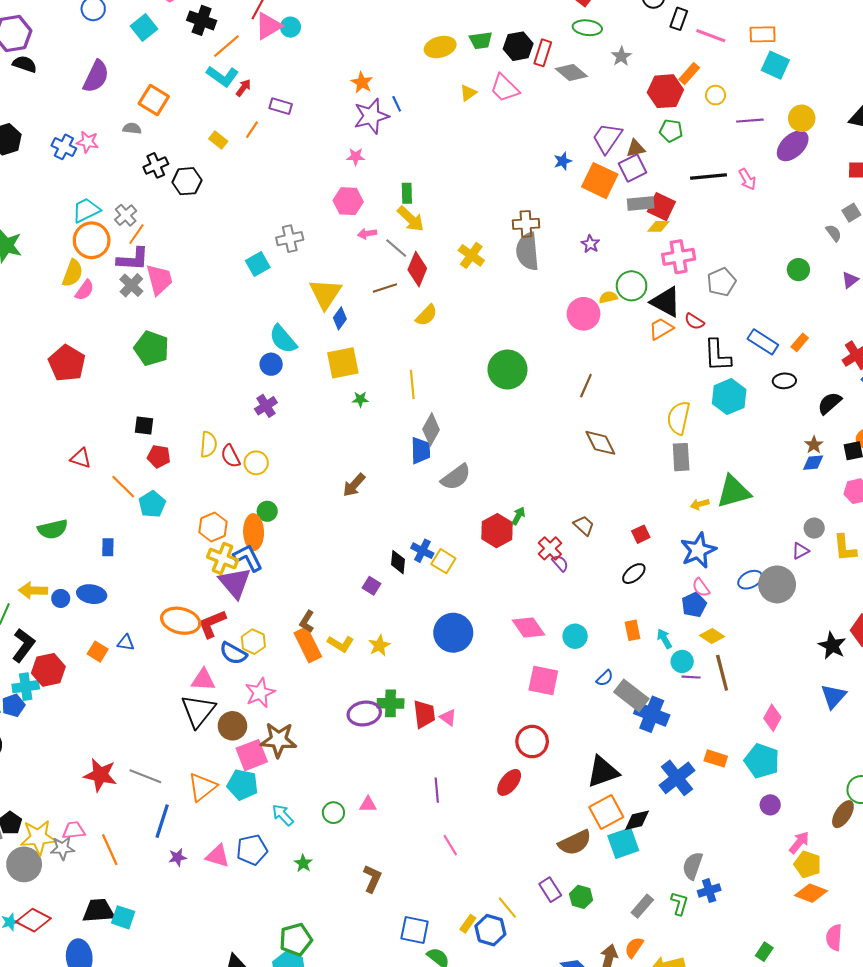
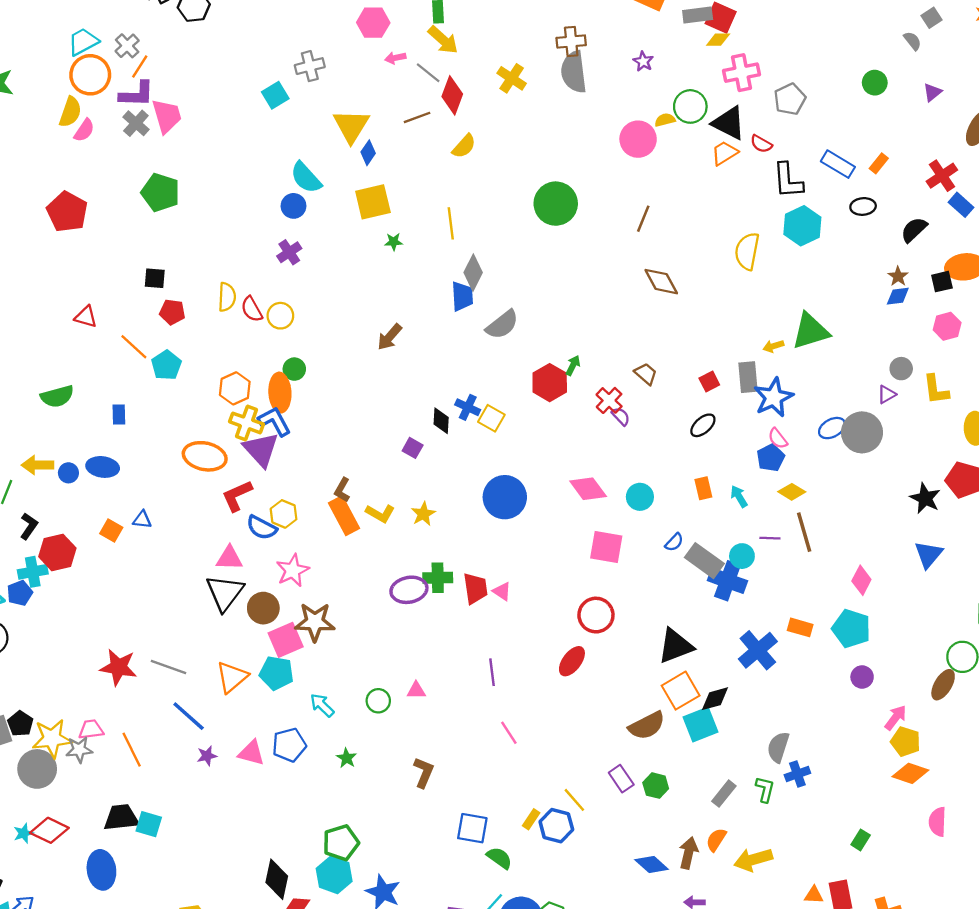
gray rectangle: (681, 457) -> (748, 377), moved
orange ellipse: (181, 621) -> (205, 456), moved
black L-shape: (23, 645) -> (29, 526), size x0.7
cyan circle: (682, 661) -> (742, 556), moved
blue line: (162, 821) -> (189, 716), turned -64

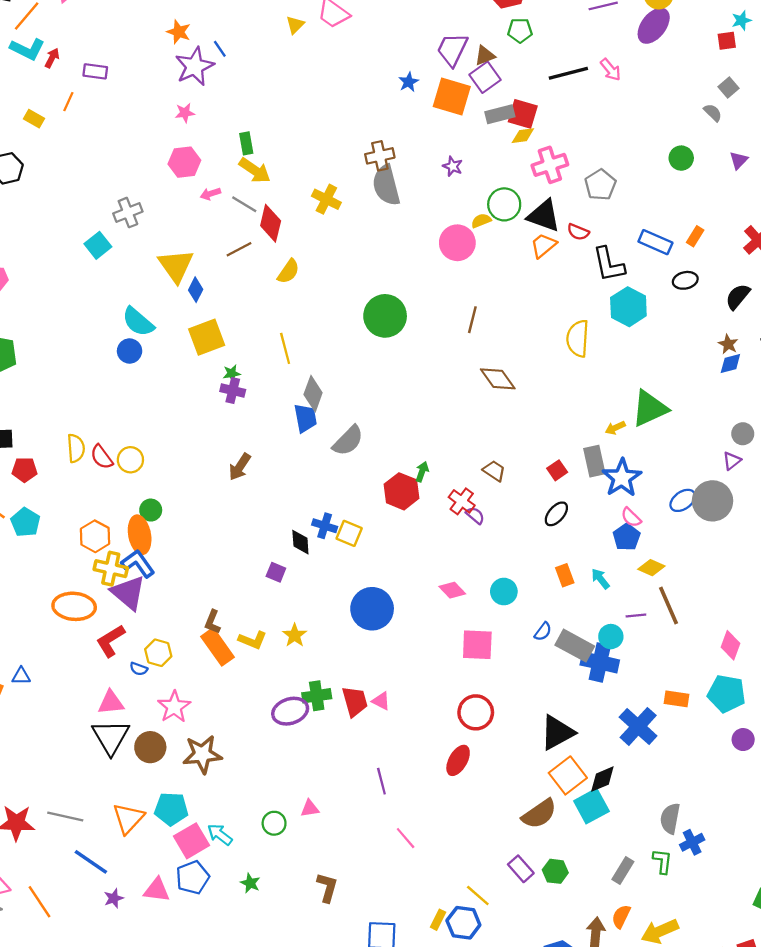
purple cross: (289, 252) -> (233, 390), moved, turned -35
pink diamond: (588, 489) -> (452, 590), size x0.7
blue semicircle: (262, 528) -> (139, 669), size x0.6
pink square: (286, 640) -> (192, 841), moved

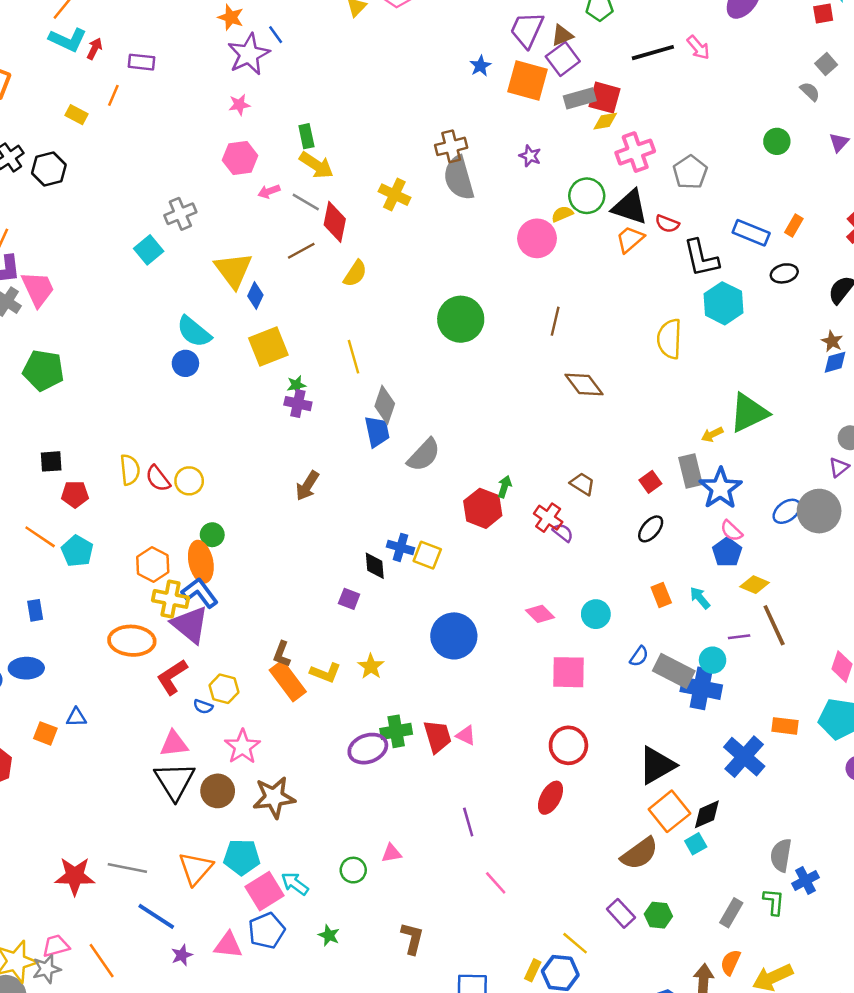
cyan square: (591, 806) -> (696, 844), size x0.6

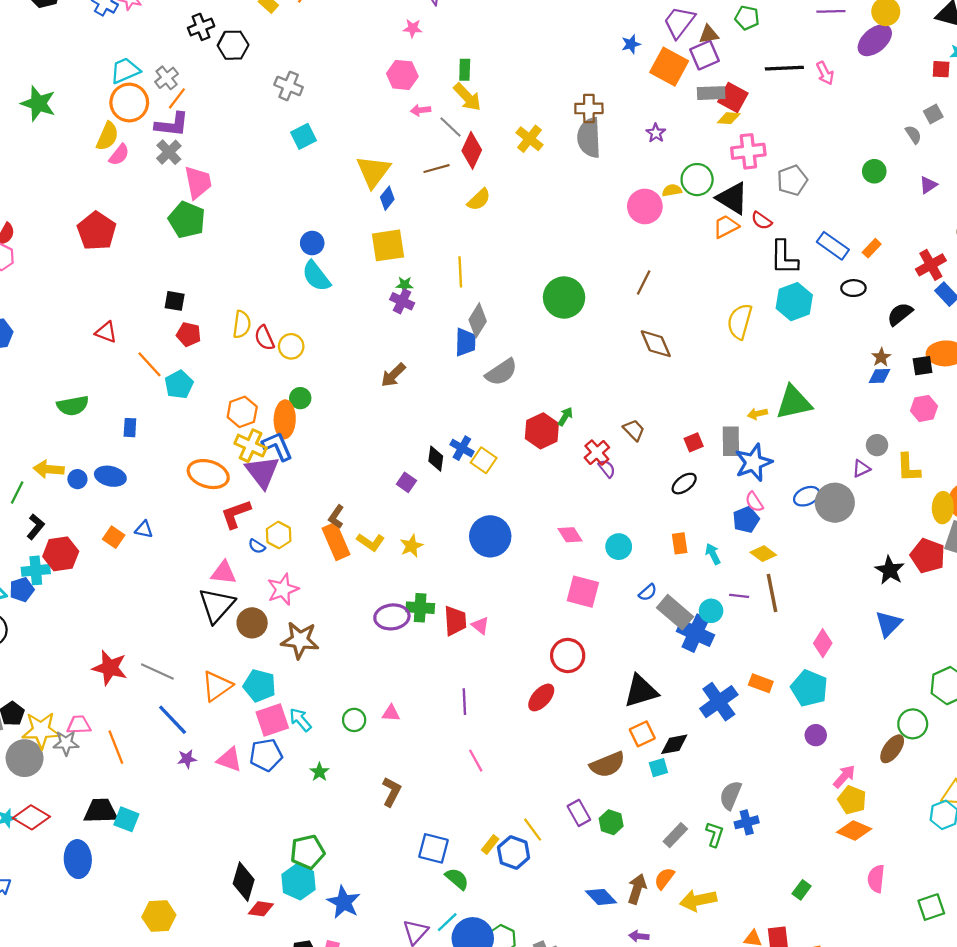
gray cross: (180, 214) -> (289, 86), moved, turned 32
pink trapezoid: (38, 289) -> (198, 182), moved
green circle: (461, 319) -> (564, 297), moved
cyan semicircle: (194, 332) -> (316, 276), moved
orange square: (669, 811) -> (642, 734), size x0.7

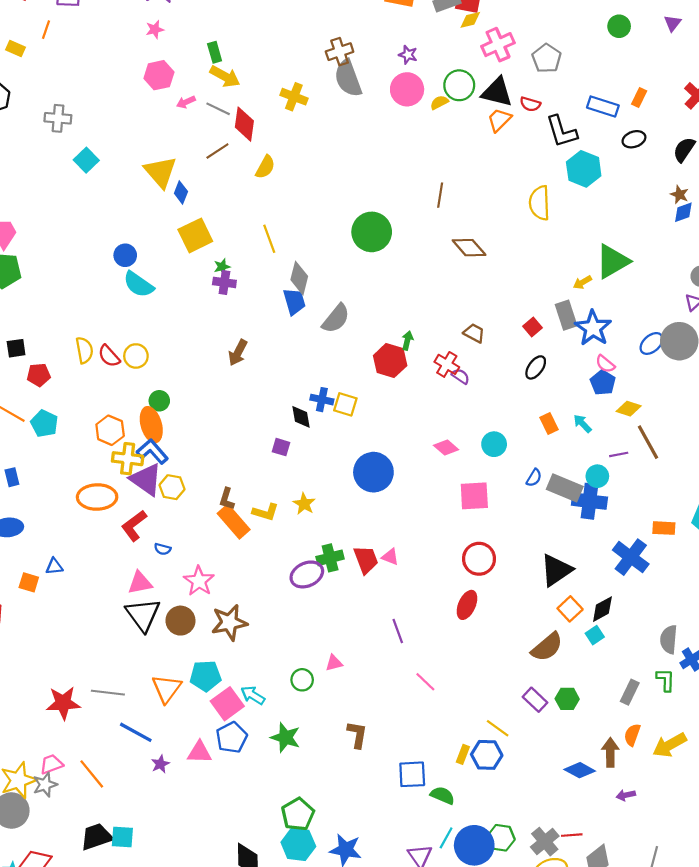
pink circle: (645, 206) -> (407, 89), moved
yellow hexagon: (279, 535) -> (172, 487), moved
green star: (319, 772) -> (285, 737), size x1.6

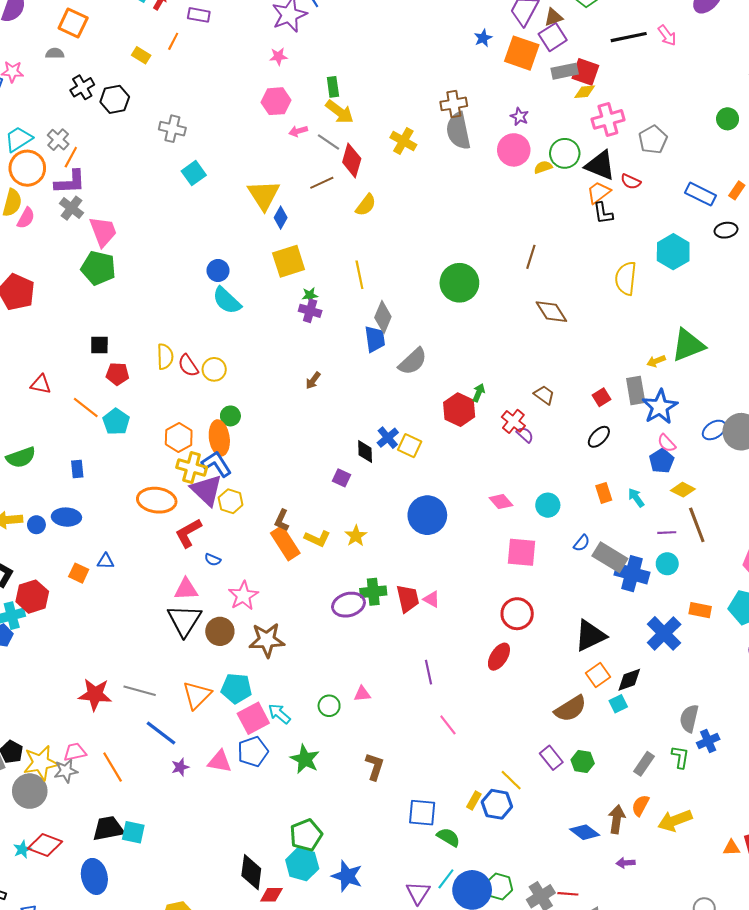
black L-shape: (562, 131) -> (603, 213), moved, size x0.7
brown arrow: (238, 353) -> (313, 380), size x0.7
blue cross: (322, 400) -> (388, 438), turned 30
cyan circle: (597, 476) -> (667, 564), moved

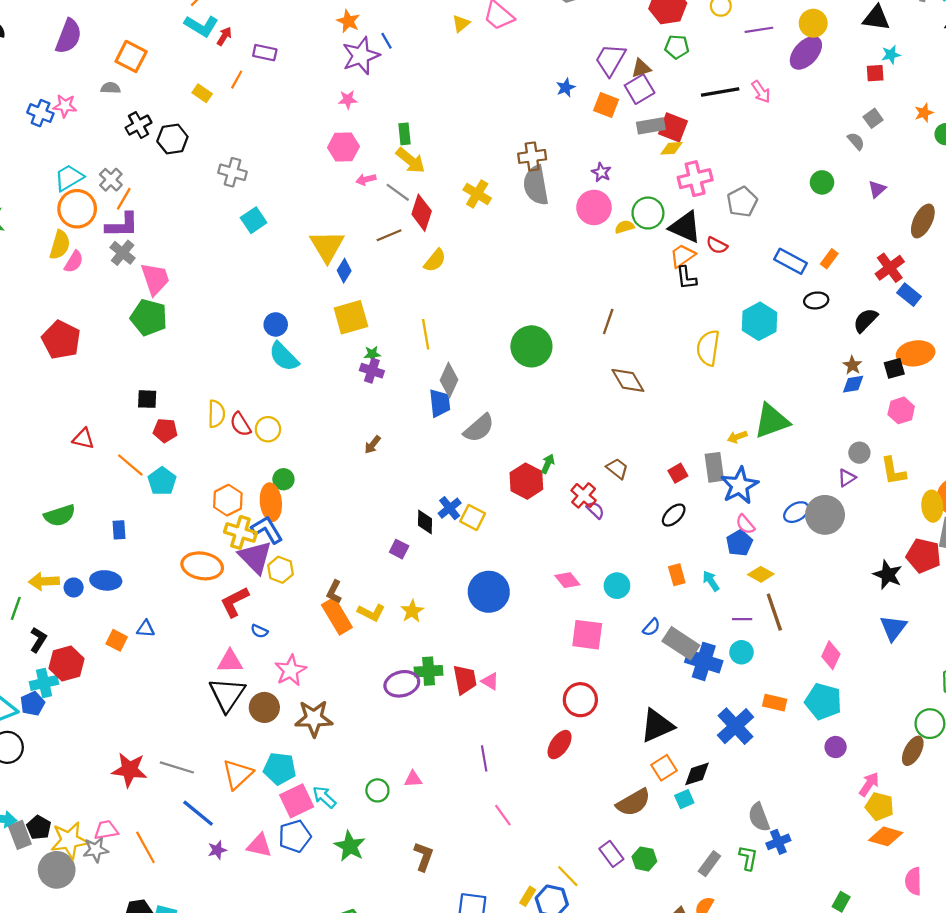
orange square: (522, 53) -> (606, 105), size x0.7
gray semicircle: (689, 718) -> (759, 817), turned -36

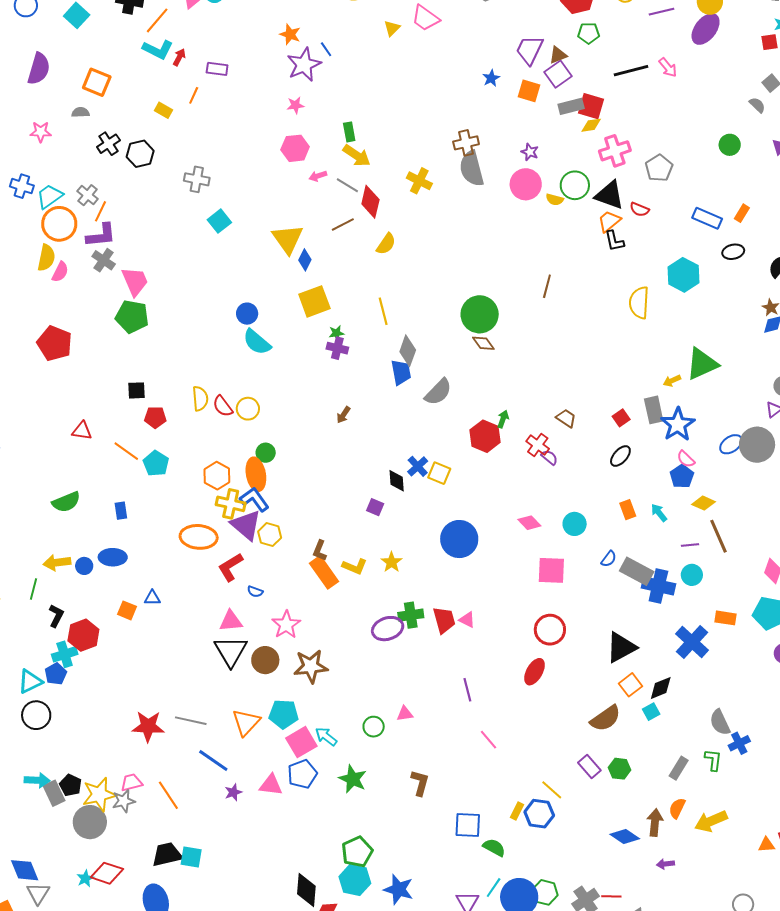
blue cross: (40, 113) -> (22, 186), moved
yellow semicircle: (624, 227) -> (555, 200), turned -144
brown diamond: (628, 380) -> (483, 343), moved, size x0.7

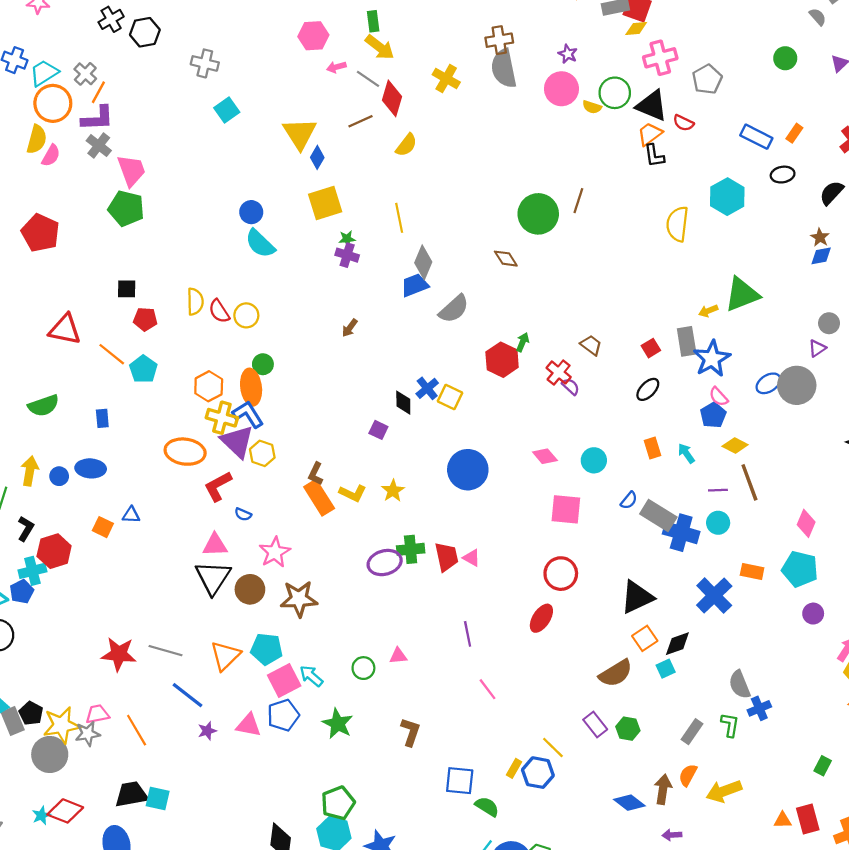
green circle: (480, 314) -> (538, 214), moved
blue trapezoid: (401, 372) -> (415, 285), turned -104
red triangle: (82, 431) -> (65, 329), size x1.5
yellow arrow: (57, 563) -> (30, 471), turned 104

